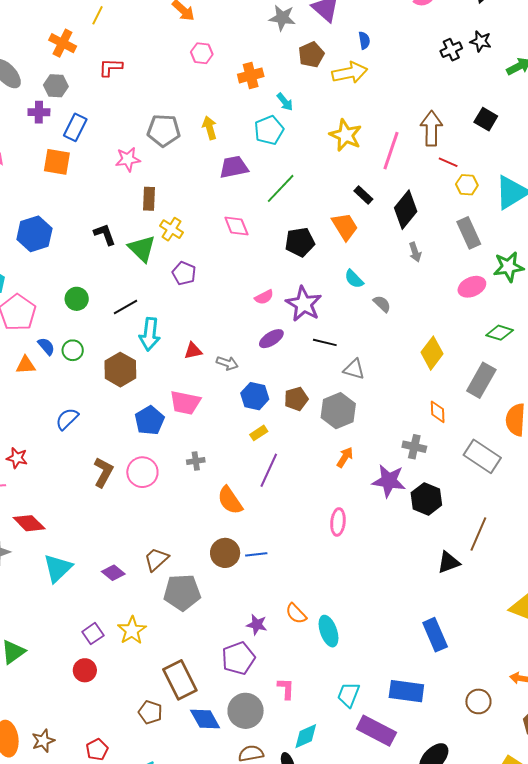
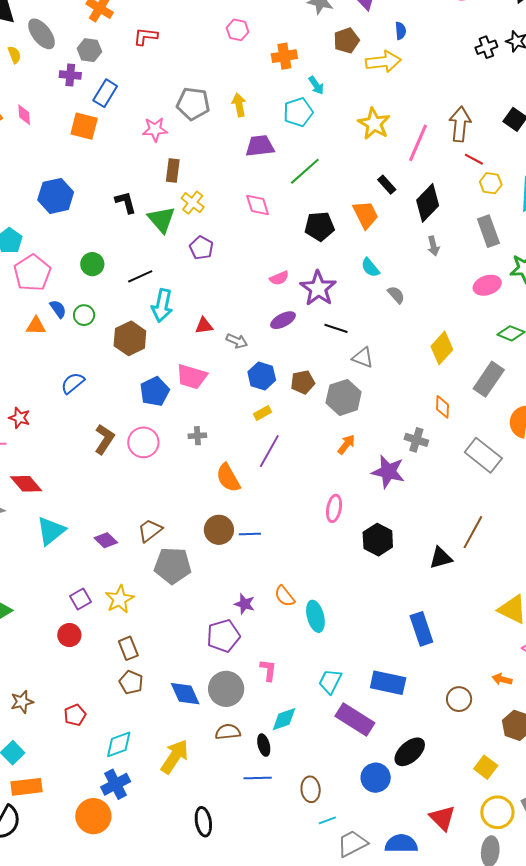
black hexagon: (426, 499) -> (378, 540), moved
brown rectangle: (180, 680) -> (128, 648), moved, size x0.6

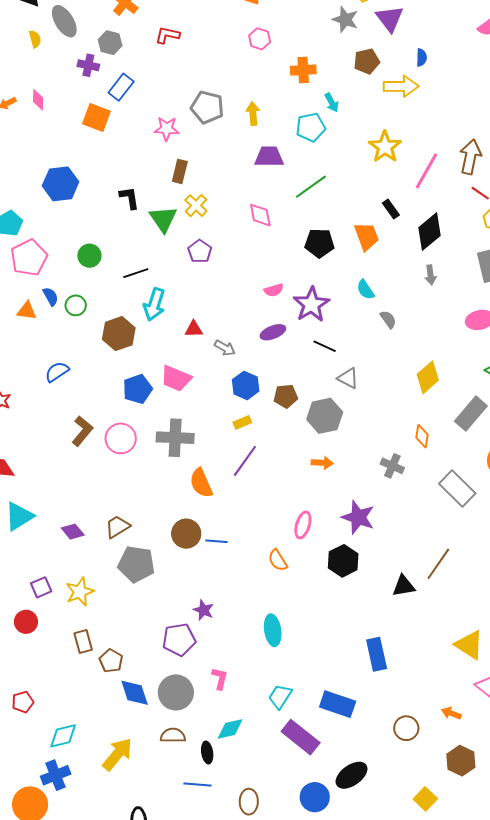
gray cross: (197, 436) -> (175, 438), size x2.0
orange arrow: (346, 444) -> (322, 463), turned 50
purple star: (388, 472) -> (358, 517), moved
orange semicircle: (285, 596) -> (278, 560), moved
brown pentagon: (131, 682) -> (111, 661), moved

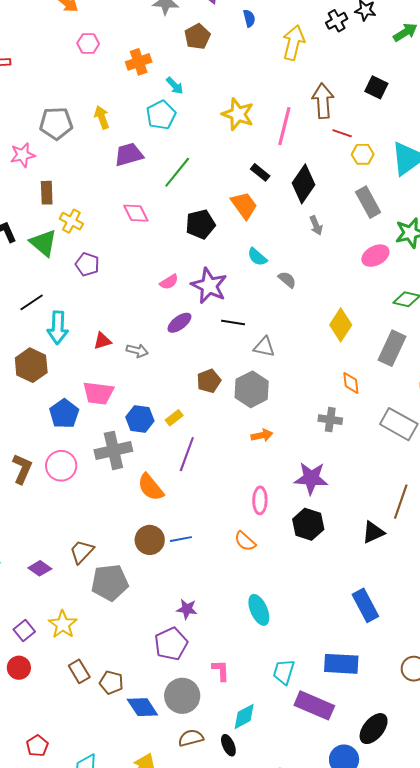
yellow arrow: (401, 86) -> (294, 43), moved, turned -60
blue hexagon: (246, 385) -> (140, 419), moved

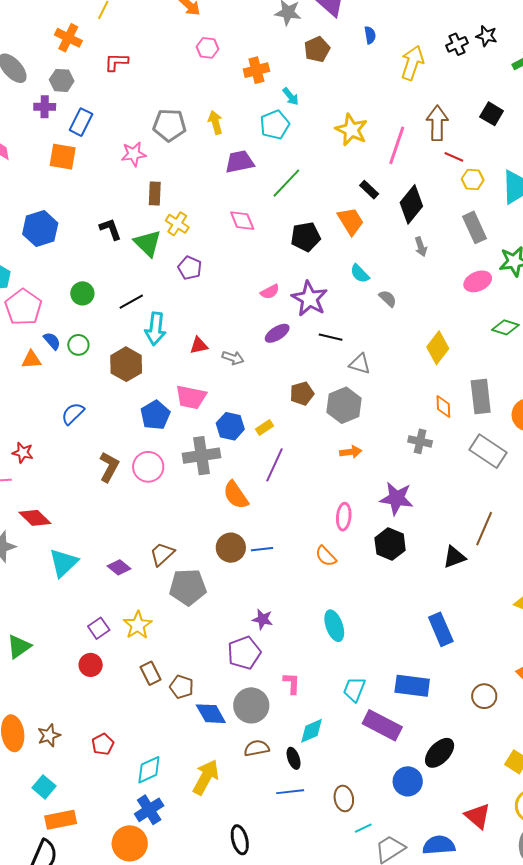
gray rectangle: (392, 348) -> (481, 396), moved, turned -36

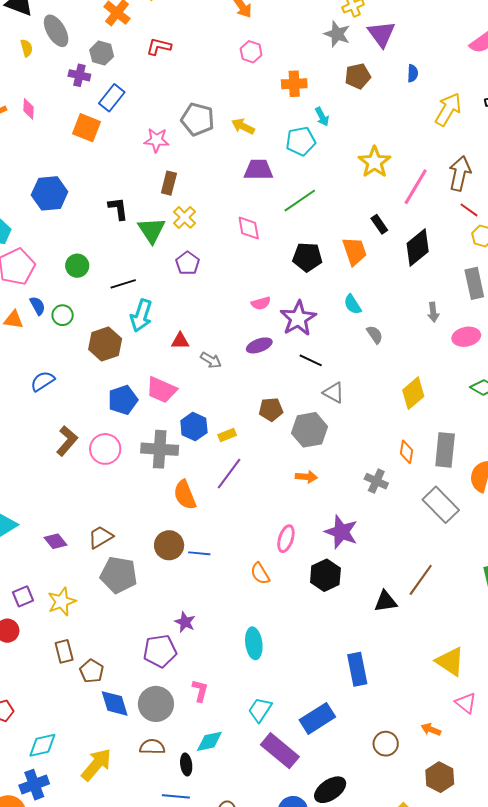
yellow arrow: (215, 122) -> (243, 126), turned -60
gray arrow: (421, 247) -> (433, 312), moved
blue rectangle: (412, 686) -> (317, 718), turned -52

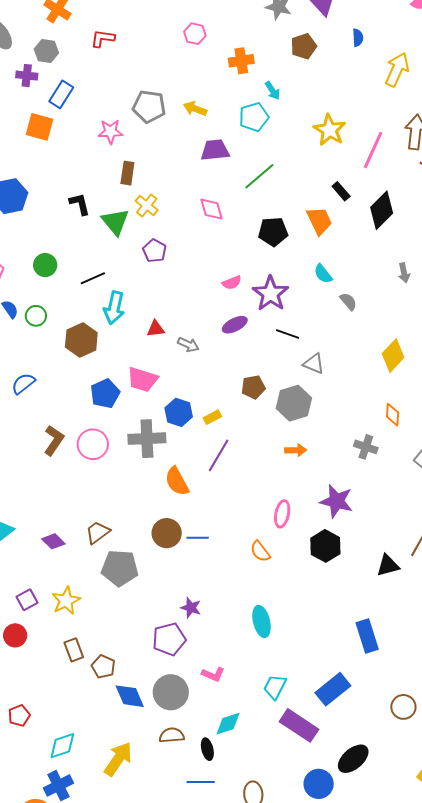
pink L-shape: (200, 691) -> (213, 674), turned 105

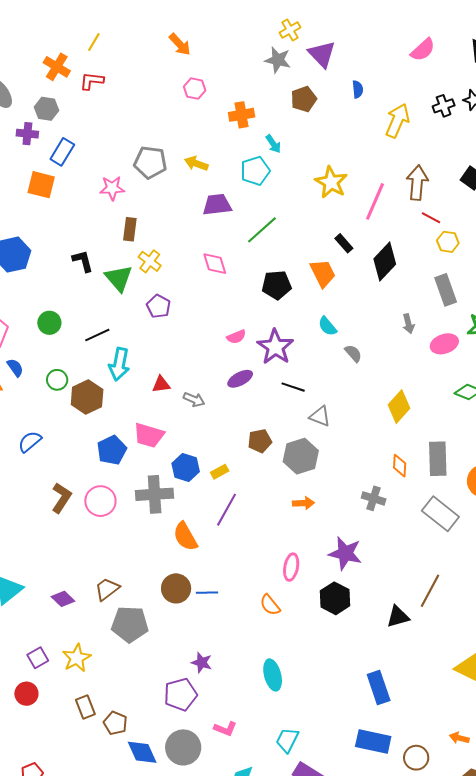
red L-shape: (103, 38) -> (92, 81), moved
green circle: (36, 316) -> (57, 380), moved
blue rectangle: (333, 689) -> (373, 741), moved, turned 52

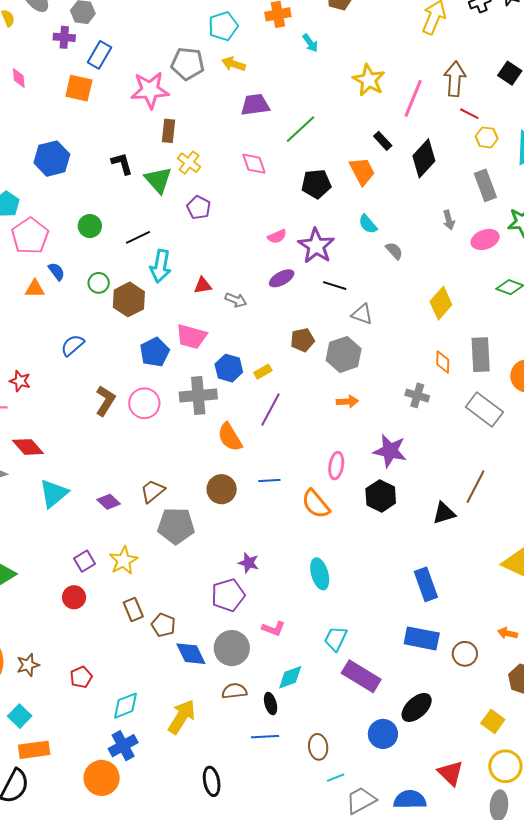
cyan pentagon: (255, 171) -> (223, 26), moved
pink star: (112, 188) -> (150, 90), size x1.5
blue line: (207, 593) -> (269, 481), moved
orange semicircle: (270, 605) -> (316, 504), size x1.4

